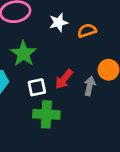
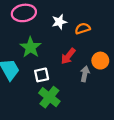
red arrow: (64, 79) -> (68, 56), moved
green cross: (46, 114) -> (49, 97), turned 35

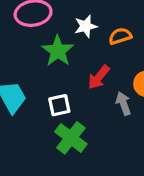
green star: (31, 47) -> (58, 51), moved
gray arrow: (85, 74) -> (123, 103), turned -32

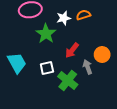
orange semicircle: (120, 36) -> (83, 15), moved
green cross: (71, 138) -> (68, 81), moved

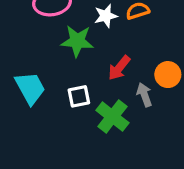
green star: (46, 34) -> (77, 41), turned -30

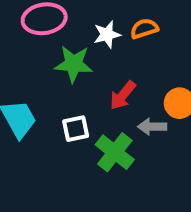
gray arrow: (144, 95) -> (152, 127), turned -70

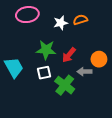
green star: (74, 64) -> (46, 50), moved

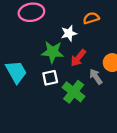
white star: (61, 23) -> (69, 33), moved
gray arrow: (84, 72) -> (96, 77), turned 56

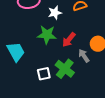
white star: (69, 33) -> (55, 13), moved
white square: (50, 78) -> (44, 74), moved

